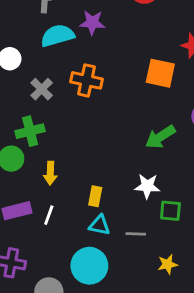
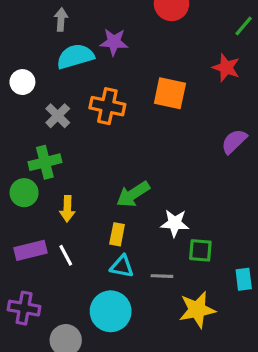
orange square: (160, 73) -> (170, 93), moved
green arrow: (160, 137) -> (133, 194), moved
white line: (49, 215) -> (66, 255), turned -48
yellow star: (168, 264) -> (197, 310), size x1.6

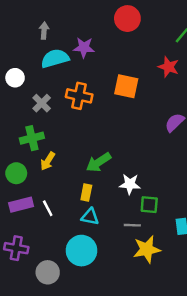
green circle: (24, 193) -> (16, 173), moved
yellow arrow: (67, 209) -> (48, 161), moved, turned 30
gray line: (162, 276) -> (132, 225), moved

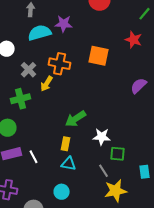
yellow arrow: (48, 161) -> (47, 84), moved
gray line: (132, 225) -> (104, 171), turned 56
cyan circle: (81, 251) -> (62, 192), size x0.6

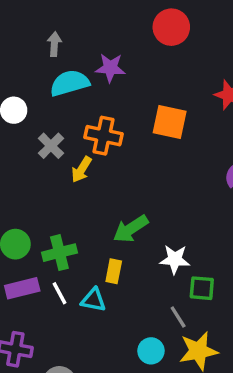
green cross: (21, 99) -> (59, 253), moved
cyan triangle: (69, 164) -> (93, 300), moved
cyan circle: (62, 192) -> (151, 351), moved

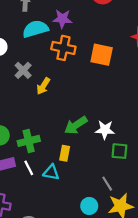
orange cross: (104, 136) -> (63, 48), moved
white star: (175, 259) -> (105, 130), moved
green square: (202, 288) -> (119, 151), moved

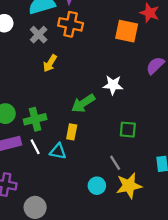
orange square: (102, 55) -> (127, 31), moved
gray cross: (23, 70) -> (39, 35), moved
white star: (105, 130) -> (113, 85), moved

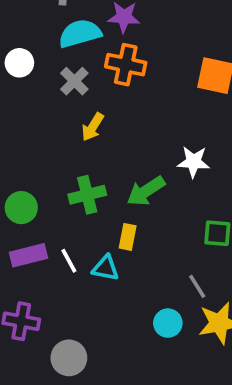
green cross: (35, 119) -> (87, 195), moved

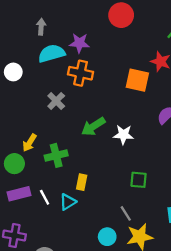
gray cross: (74, 81) -> (56, 101), moved
yellow arrow: (93, 127) -> (29, 143), moved
green arrow: (146, 191) -> (93, 126), moved
cyan triangle: (106, 268) -> (68, 202), turned -42

